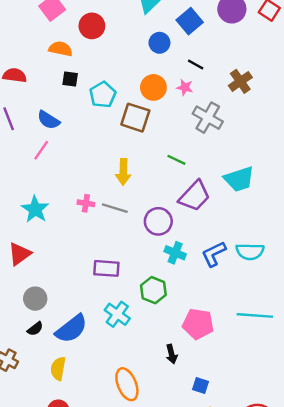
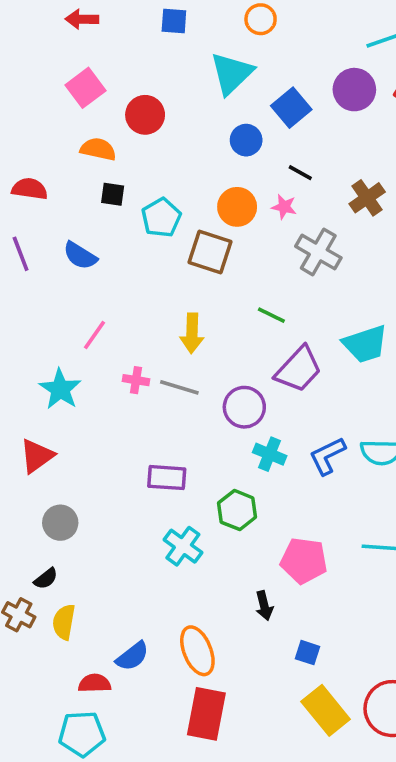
pink line: (41, 150) -> (95, 335), moved
black semicircle: (35, 329) -> (46, 579), moved
blue semicircle: (71, 329) -> (132, 656), moved, size x0.7
yellow semicircle: (58, 369) -> (64, 622), moved

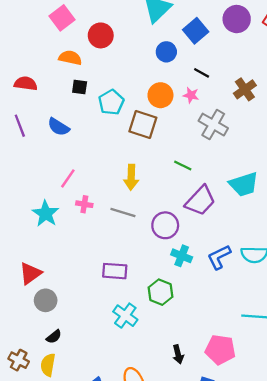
pink cross: (136, 380) -> (84, 204), moved
red triangle: (37, 456) -> (30, 273), moved
pink pentagon: (304, 561) -> (220, 350), moved
black semicircle: (46, 579) -> (54, 337), moved

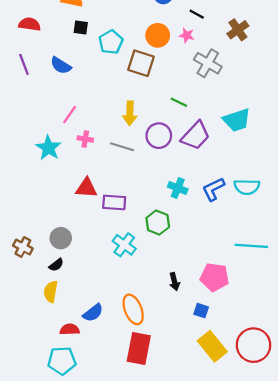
purple circle: (165, 225) -> (159, 136), moved
red triangle: (30, 273) -> (86, 188), moved, turned 40
gray circle: (46, 300) -> (61, 238), moved
brown cross: (19, 360) -> (23, 247), moved

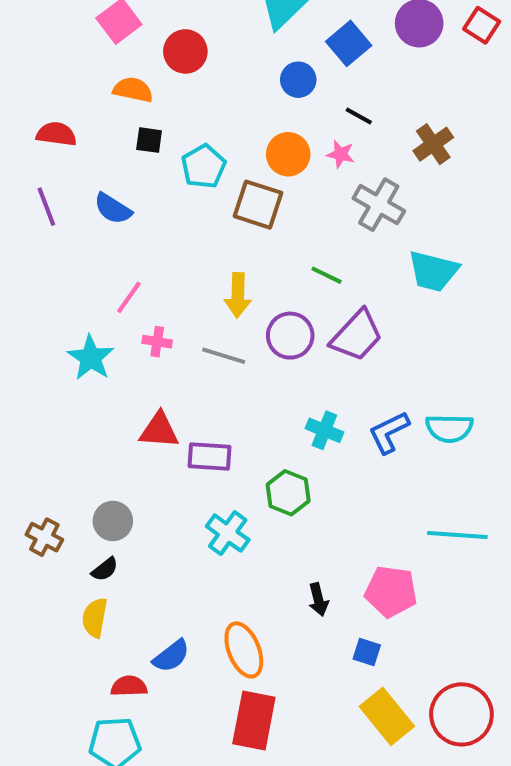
cyan trapezoid: (237, 120) -> (433, 271), moved, turned 32

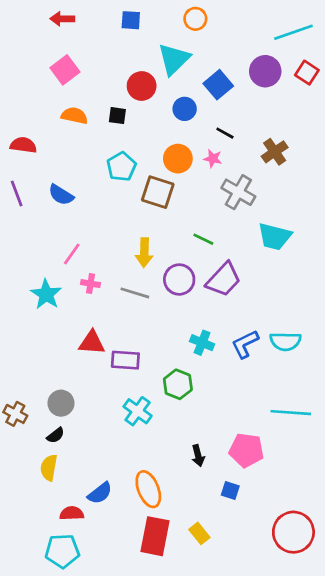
red circle: (185, 51) -> (142, 86), moved
black square: (149, 140) -> (117, 116), moved
yellow rectangle: (387, 716) -> (199, 533), moved, size x0.6

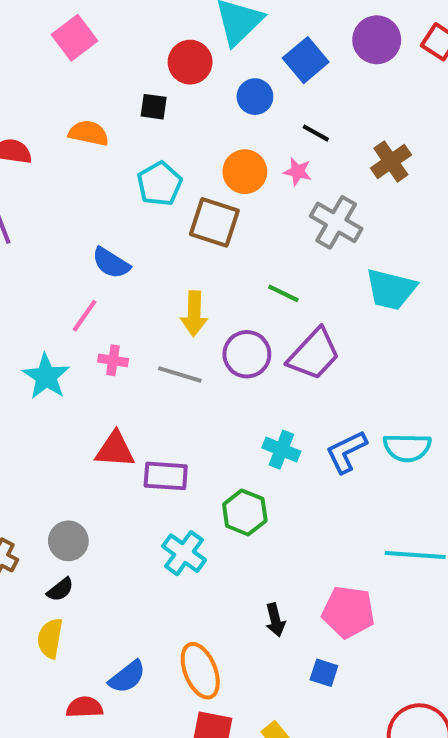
orange semicircle: (74, 116) -> (89, 133), moved
blue semicircle: (61, 195) -> (111, 263), moved

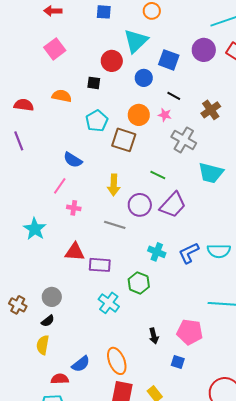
blue square: (306, 60) -> (169, 60), turned -30
gray line: (180, 375) -> (115, 225), moved
cyan star: (46, 377) -> (35, 229), moved

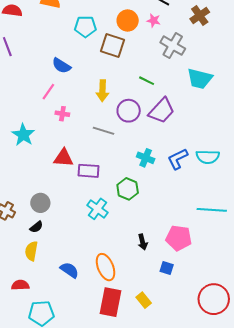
cyan pentagon: (97, 121) -> (85, 27), turned 30
blue semicircle: (81, 364) -> (69, 270), turned -108
red semicircle: (60, 379) -> (20, 285), moved

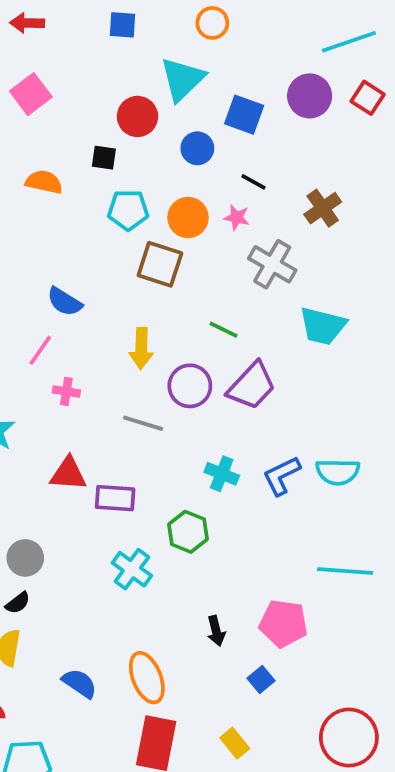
cyan pentagon: (85, 27) -> (128, 210), moved
blue square: (167, 268) -> (261, 680), turned 32
yellow rectangle: (144, 300) -> (235, 743), moved

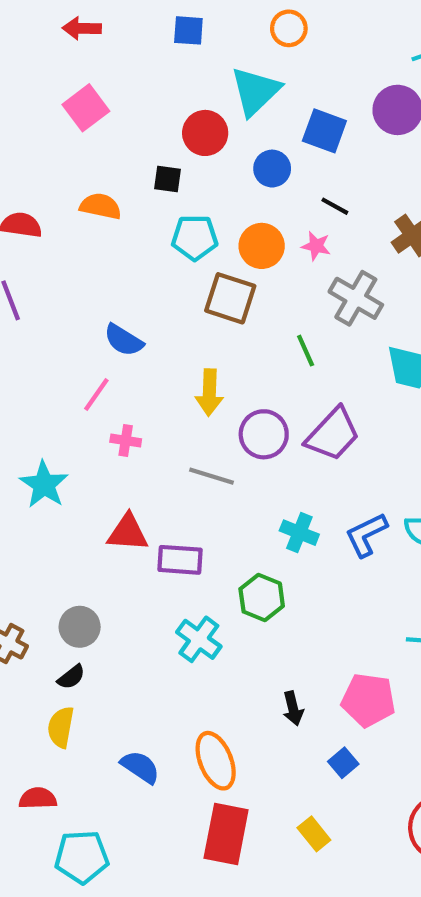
green line: (224, 330) -> (306, 351), moved, turned 40

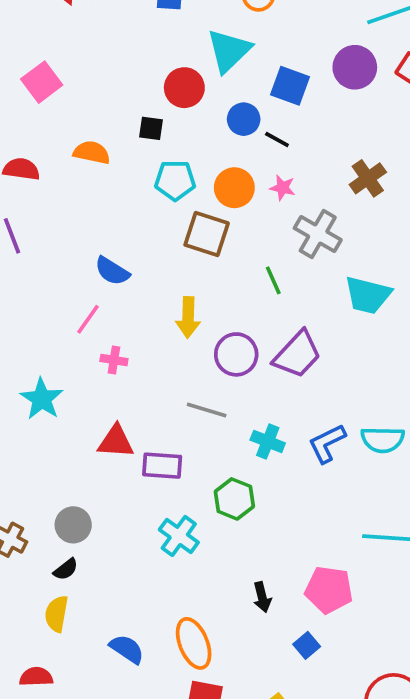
pink square: (86, 108) -> (42, 82), moved
black line: (335, 206) -> (277, 140), moved
gray line: (211, 476) -> (207, 410), moved

